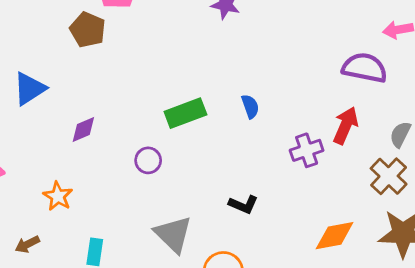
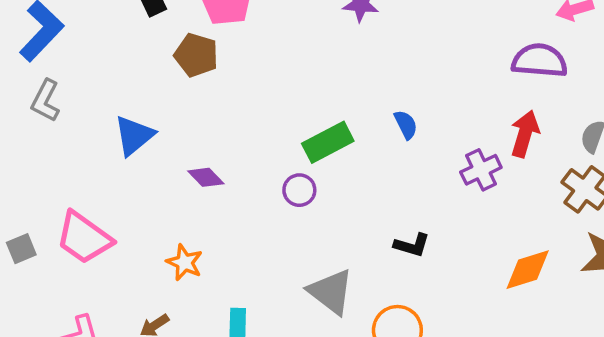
purple diamond: (83, 129) -> (206, 177), turned 76
purple circle: (148, 160) -> (299, 190), moved

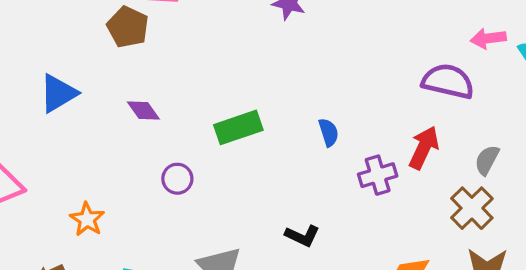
blue semicircle: (406, 125) -> (329, 132), moved
purple diamond: (206, 177) -> (143, 110), moved
purple circle: (299, 190) -> (177, 179), moved

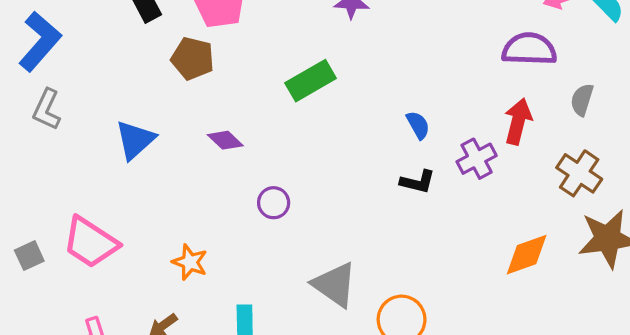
green rectangle: (238, 127) -> (311, 81), moved
gray semicircle: (487, 160) -> (582, 100), moved
black L-shape: (302, 236) -> (418, 182), moved

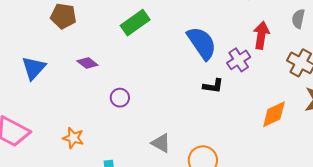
blue semicircle: (418, 125) -> (202, 43), size x2.0
black L-shape: (418, 182) -> (213, 86), moved
gray triangle: (335, 285) -> (161, 143), size x0.7

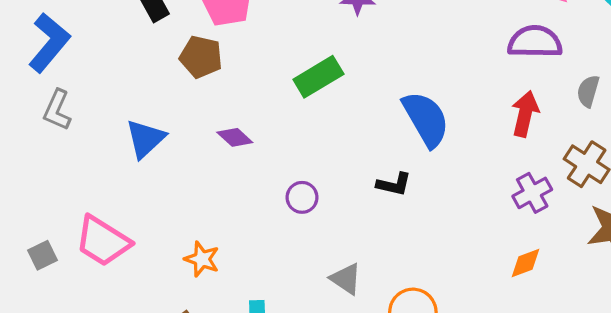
purple cross: (239, 60) -> (532, 193), moved
black L-shape: (213, 86) -> (394, 184), moved
purple circle: (120, 98) -> (302, 197), moved
orange diamond: (274, 114) -> (526, 263), moved, size x0.7

